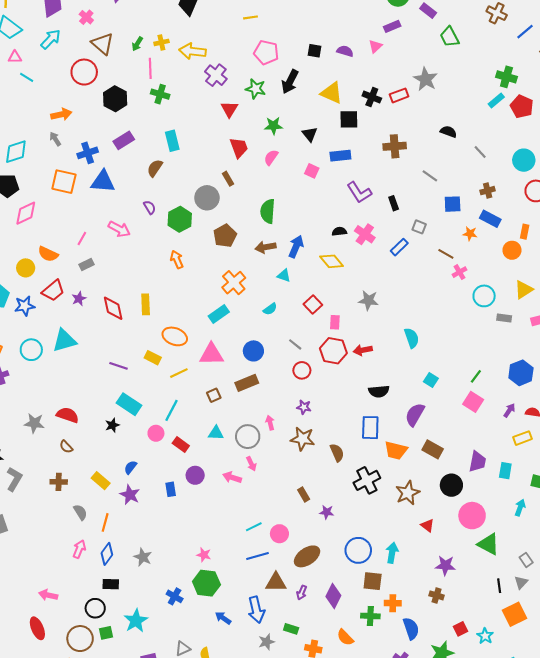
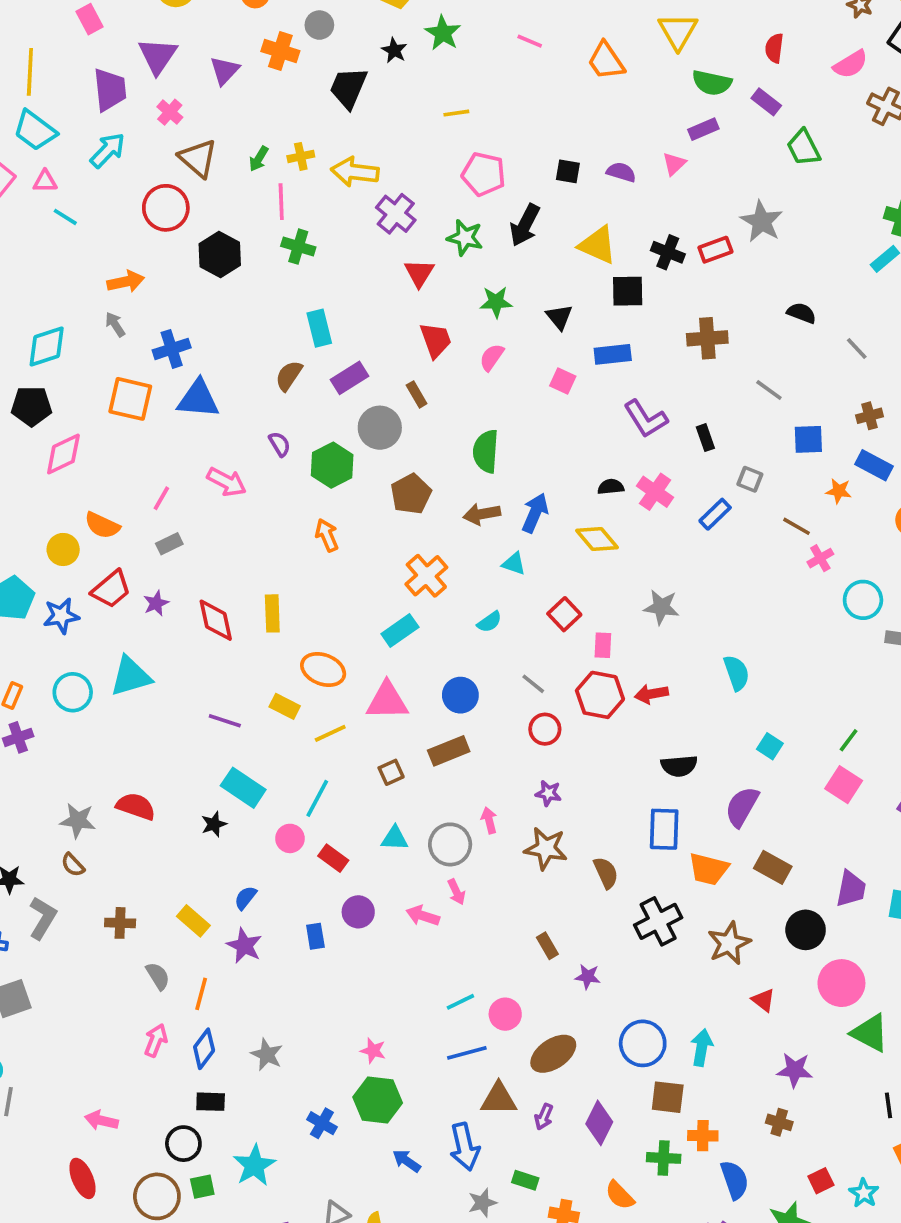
purple rectangle: (124, 140) -> (350, 378), moved
brown semicircle: (66, 447) -> (73, 865), moved

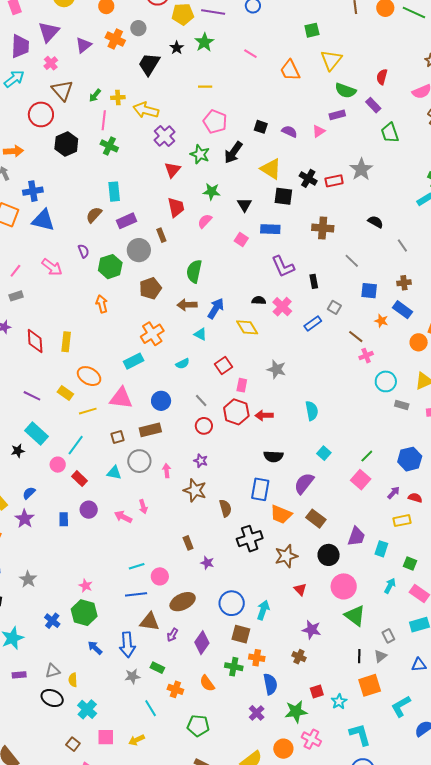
gray circle: (450, 844) -> (139, 461), moved

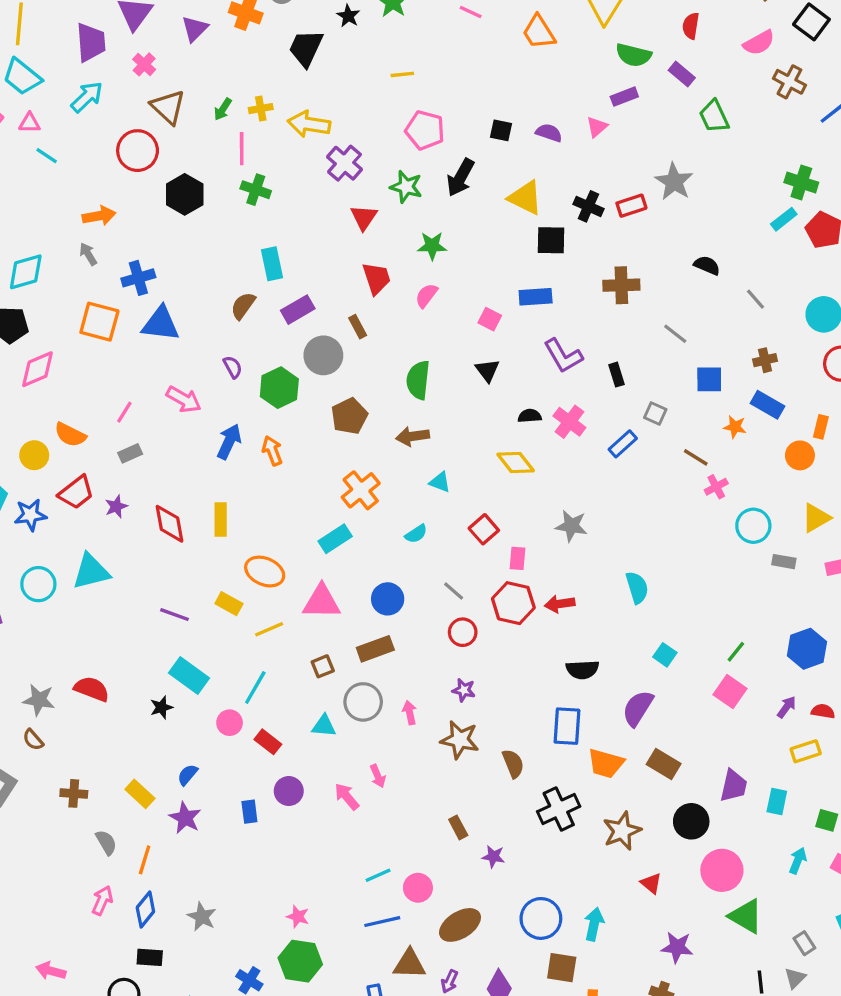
black triangle: (244, 205) -> (487, 370), moved
blue arrow: (216, 308) -> (229, 442), moved
pink arrow: (123, 517) -> (347, 797), turned 30

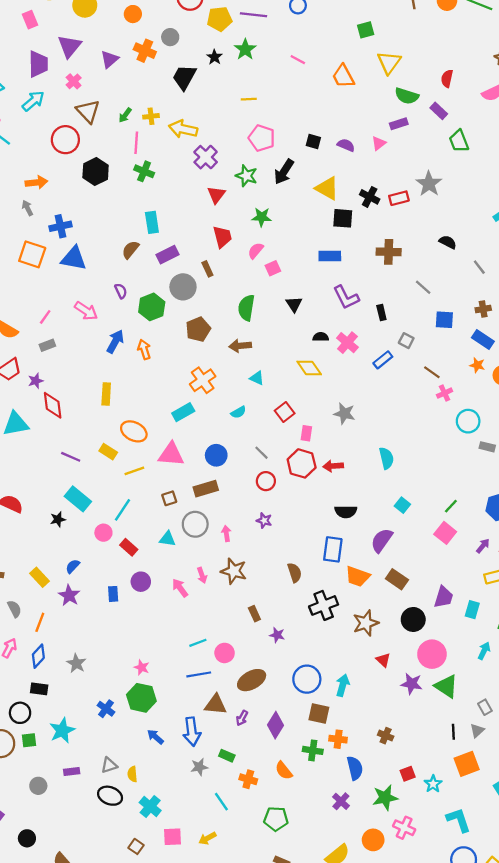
pink square: (490, 319) -> (273, 268), moved, turned 35
orange star: (735, 427) -> (477, 365), moved
red diamond: (169, 524) -> (53, 405), moved
brown star: (460, 740) -> (234, 571), moved
purple star: (677, 947) -> (412, 684), moved

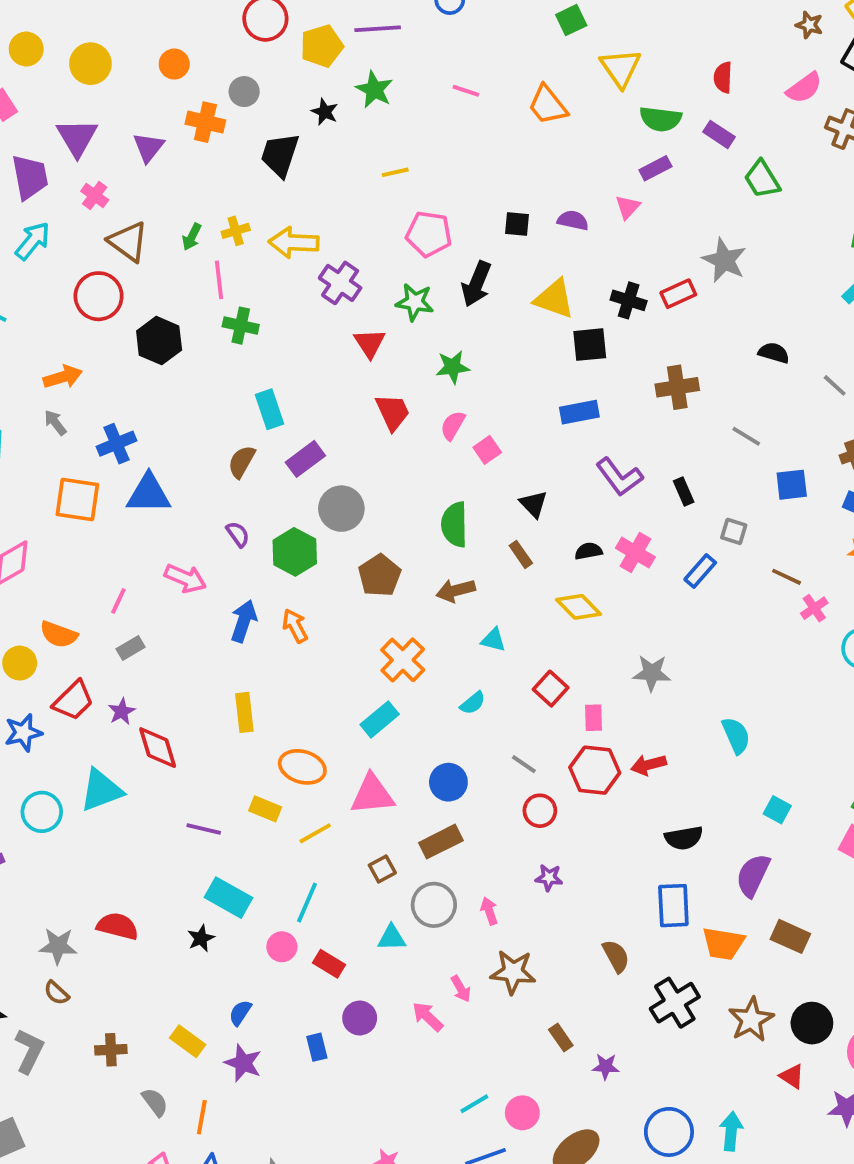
brown rectangle: (207, 269) -> (521, 554), moved
black circle: (413, 619) -> (812, 1023), moved

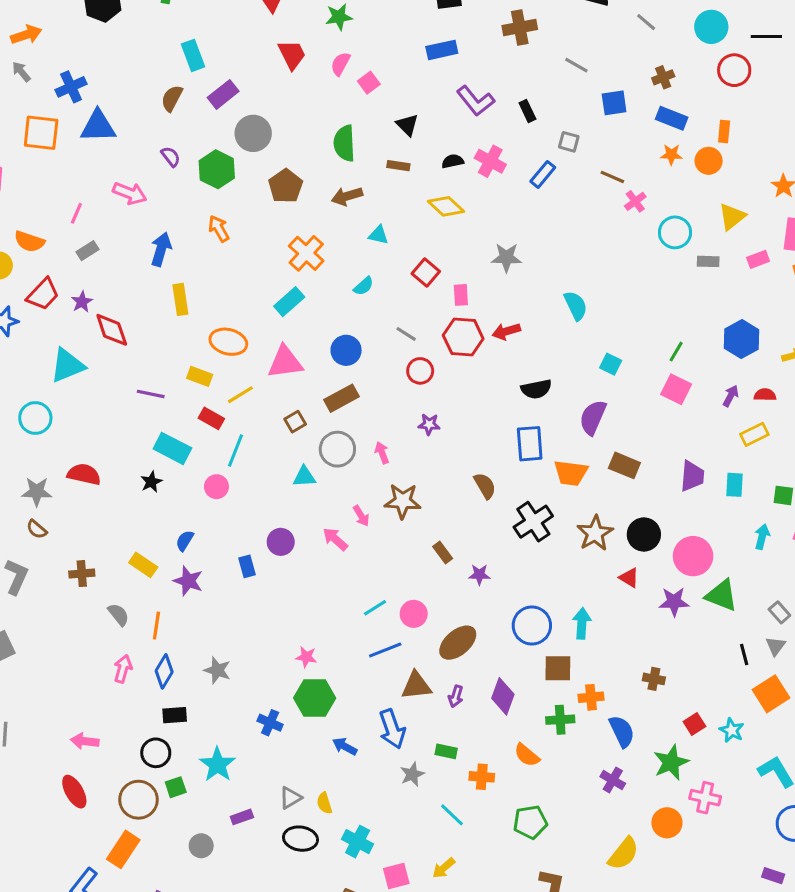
brown rectangle: (521, 554) -> (398, 166), turned -45
blue arrow: (244, 621) -> (161, 249), moved
cyan circle: (42, 812) -> (35, 418), moved
red rectangle: (329, 964) -> (211, 418), moved

